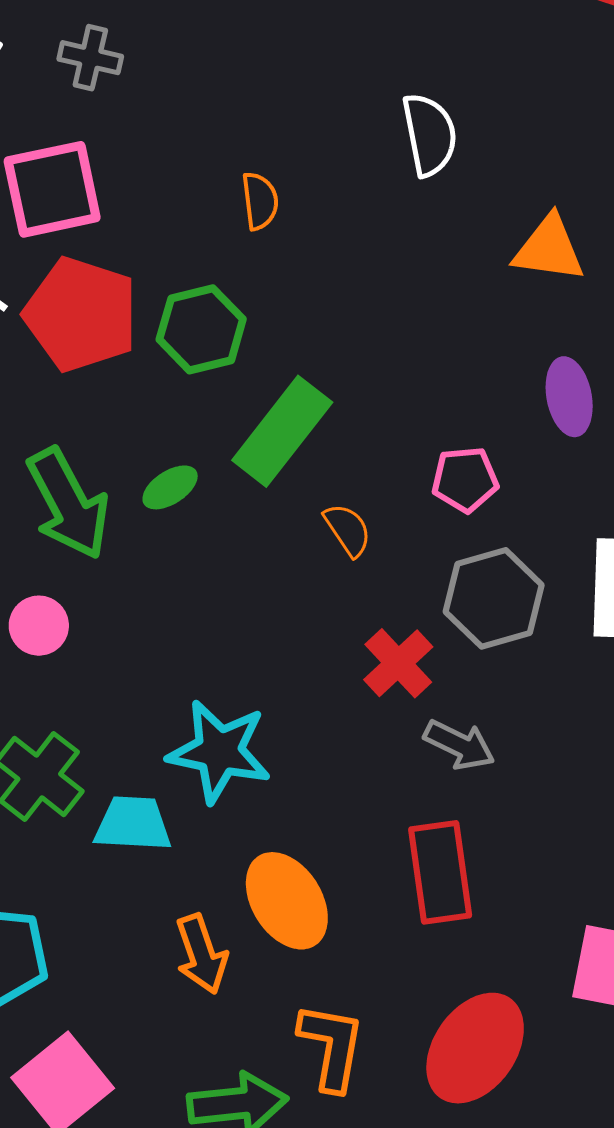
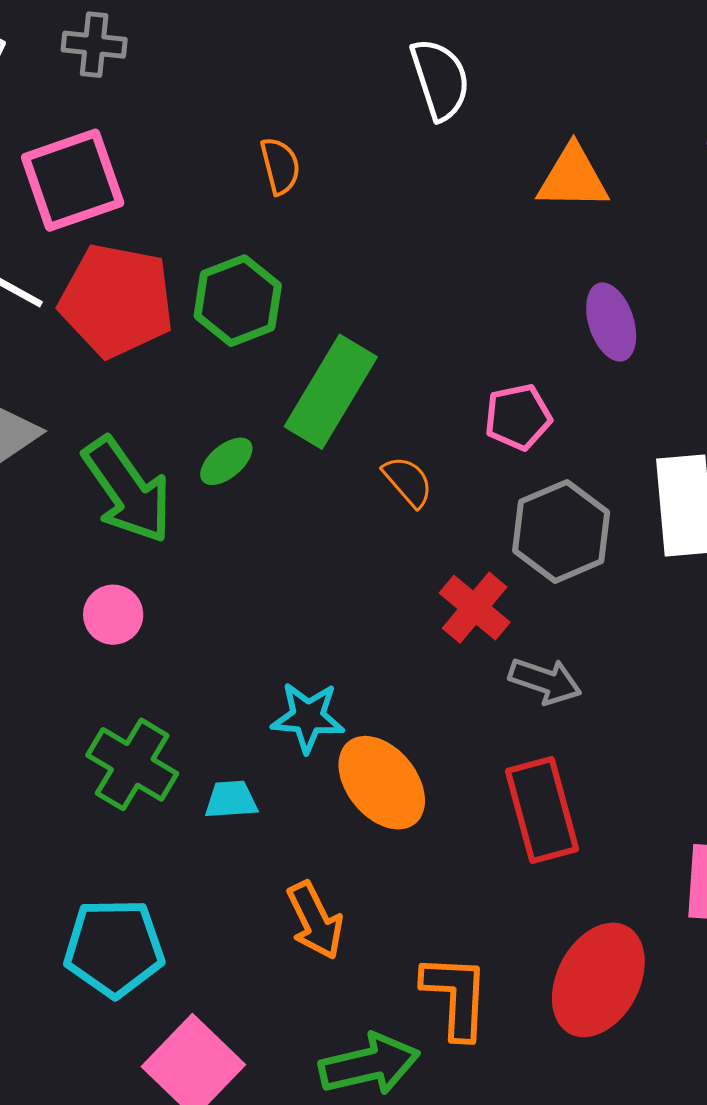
cyan star: (219, 751) -> (308, 717), size x0.7
cyan trapezoid: (133, 824) -> (231, 800), size x0.7
orange ellipse: (287, 901) -> (382, 783), moved

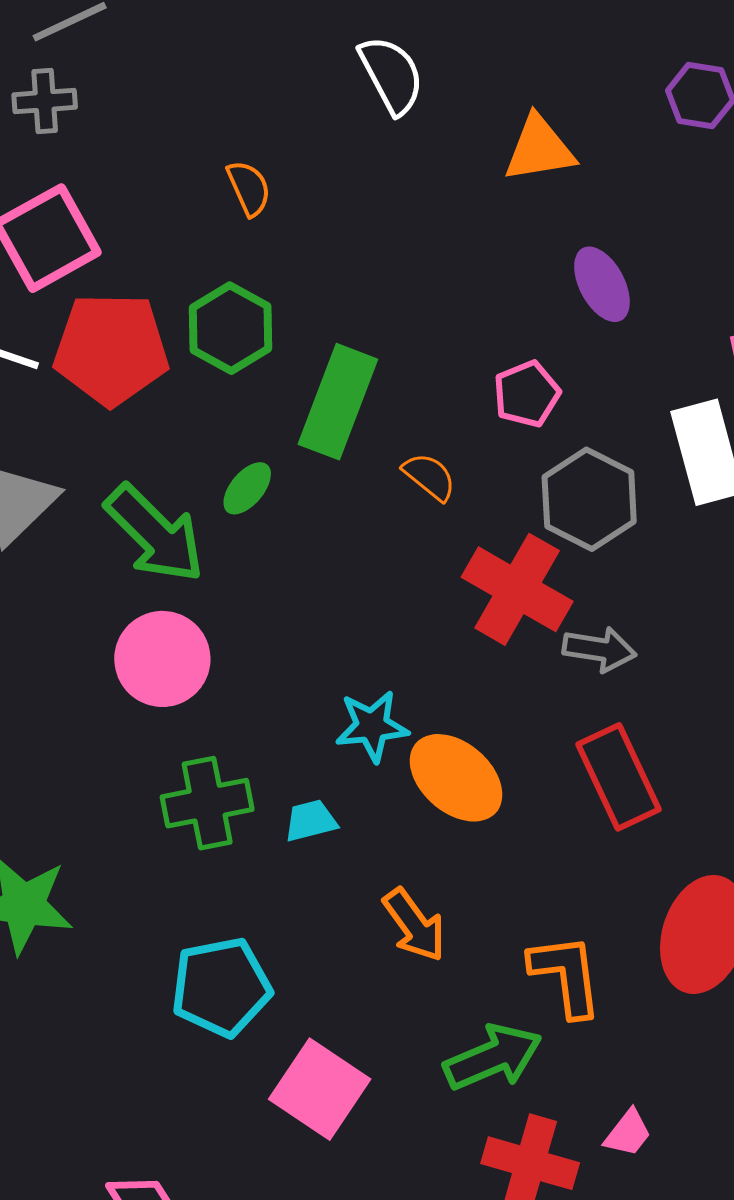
red cross: (475, 608) -> (517, 589), size x1.5
pink circle: (113, 615) -> (162, 659), size x1.6
green cross: (132, 764) -> (207, 803), turned -32

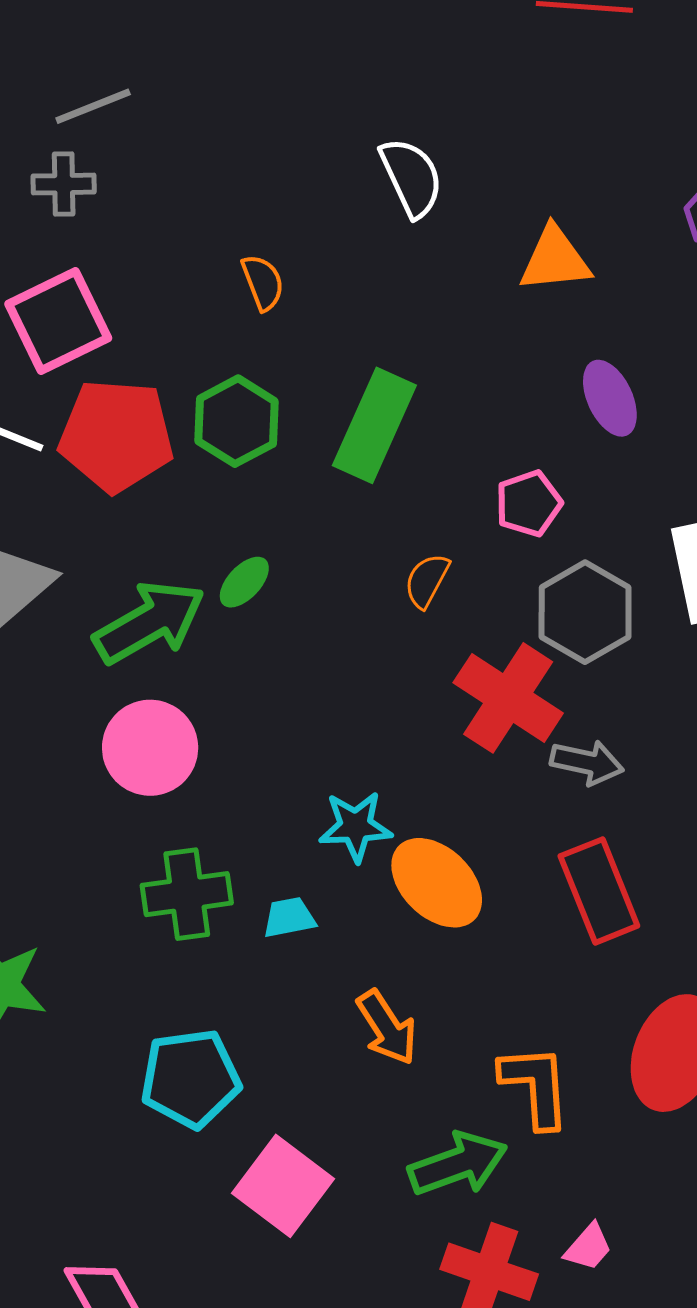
green rectangle: (338, 402) -> (374, 425), moved
orange semicircle: (429, 477) -> (427, 580), turned -104
green arrow: (155, 534) -> (149, 622), turned -78

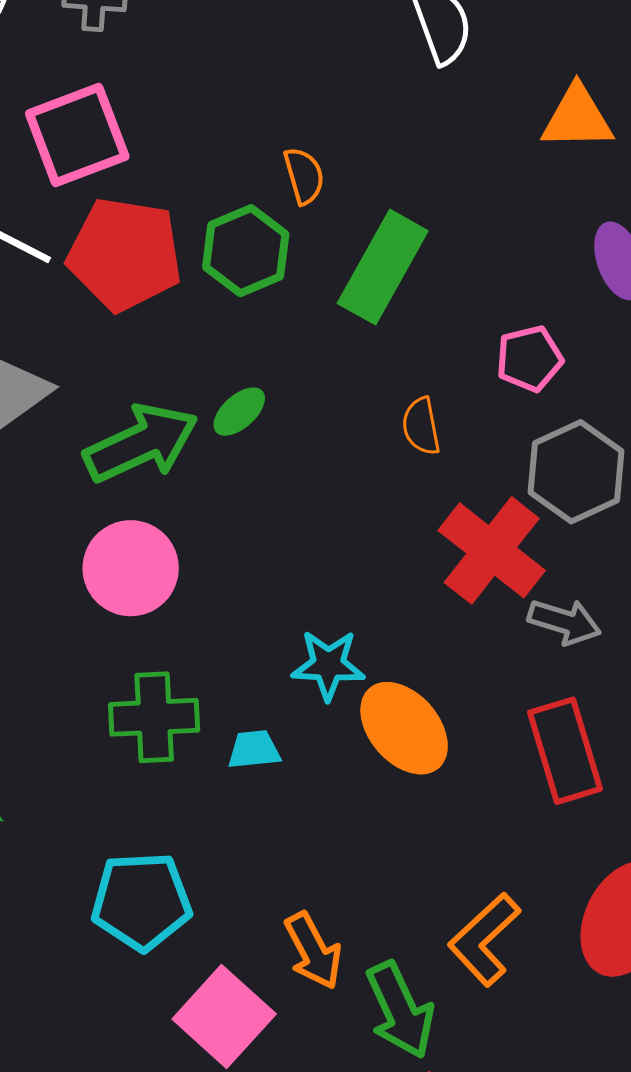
orange semicircle: (263, 282) -> (304, 176), moved
orange semicircle: (427, 580) -> (421, 426), turned -44
orange arrow: (387, 1028) -> (313, 951), moved
orange L-shape: (535, 1086) -> (484, 939), turned -134
green arrow: (458, 1164) -> (400, 1010), turned 80

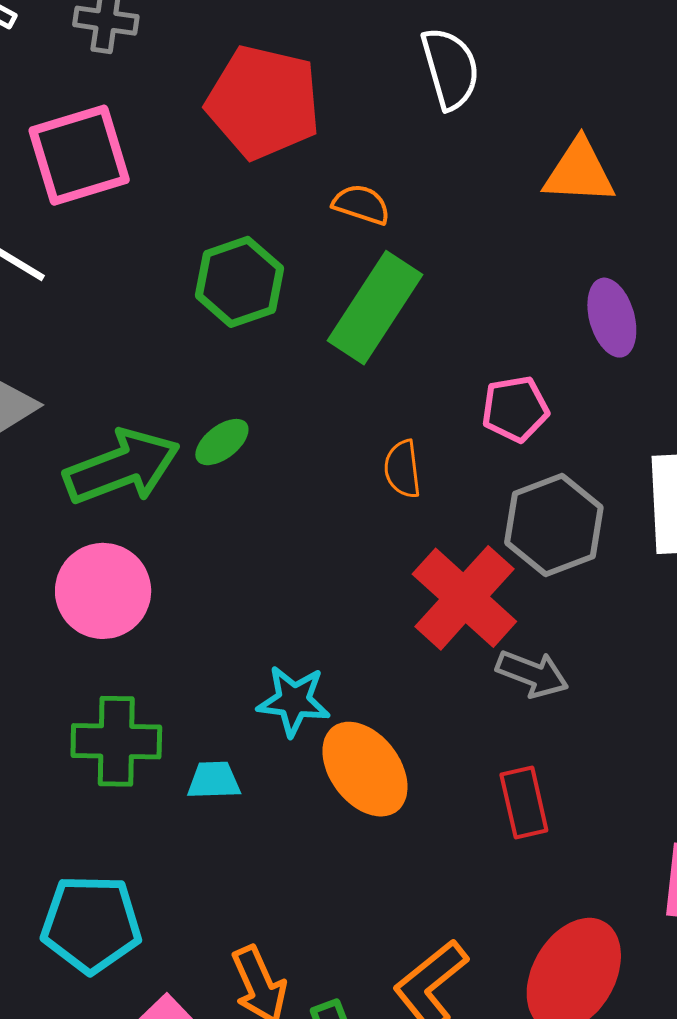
orange semicircle: (304, 176) -> (361, 204), moved, turned -60
red pentagon: (125, 254) -> (263, 102), moved
red rectangle: (565, 751) -> (524, 803), size x0.7

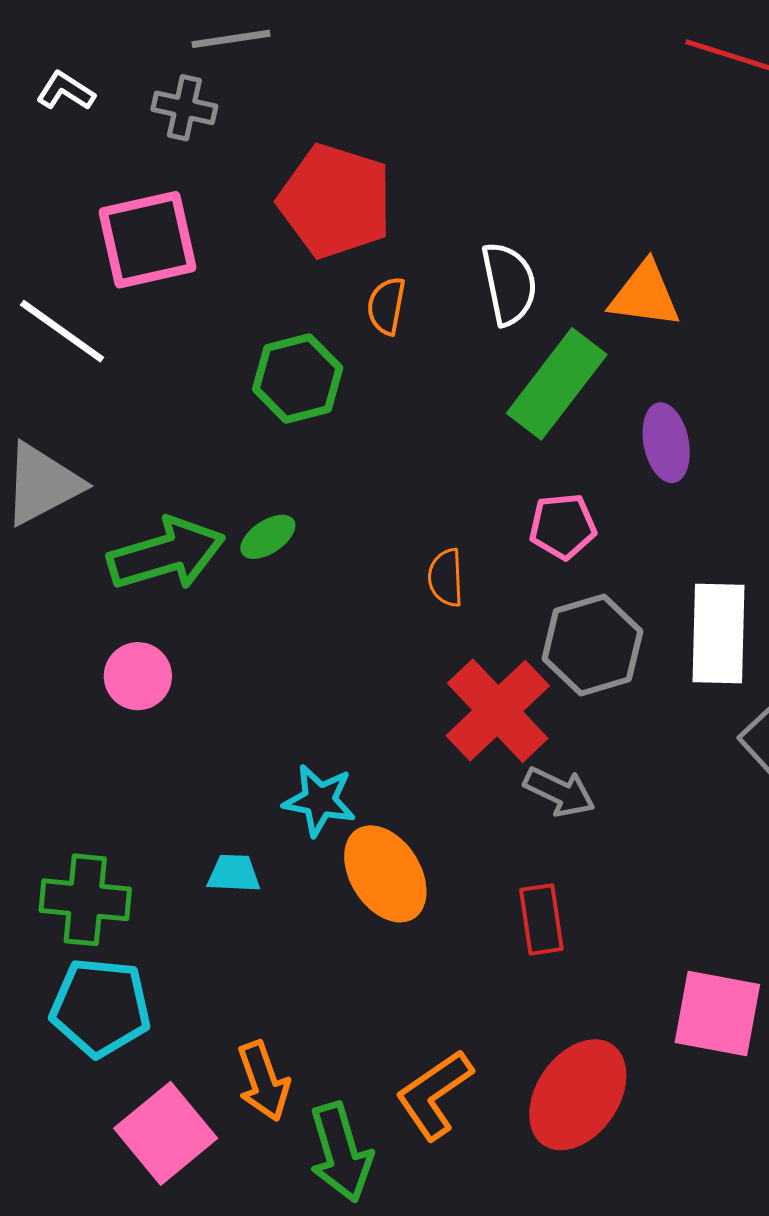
white semicircle: (450, 68) -> (509, 284), moved
orange semicircle: (361, 204) -> (386, 306), moved, turned -102
green rectangle: (375, 308) -> (557, 384), moved
pink circle: (103, 591) -> (138, 676), size x0.7
green cross: (116, 741) -> (85, 900), moved

